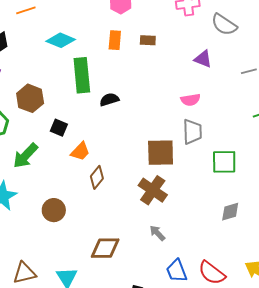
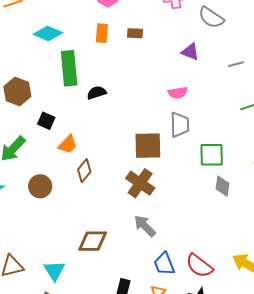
brown circle: (54, 210) -> (40, 186), moved
gray diamond: (230, 212) -> (223, 186), moved, turned -65
gray arrow: (157, 233) -> (145, 226), size x1.4

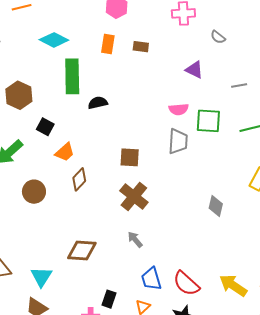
gray semicircle: (211, 18) -> (218, 37), size x0.6
brown square: (148, 146) -> (130, 157), moved, size x0.7
green square: (212, 155) -> (208, 121), moved
gray arrow: (145, 226) -> (135, 240), size x0.7

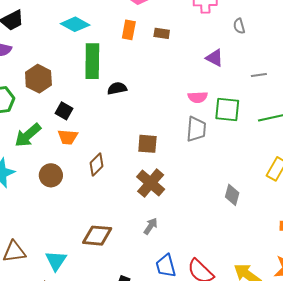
gray semicircle: (218, 37) -> (239, 26), turned 35
orange trapezoid: (65, 152) -> (68, 137), moved, turned 45
gray arrow: (135, 240) -> (151, 226), turned 72

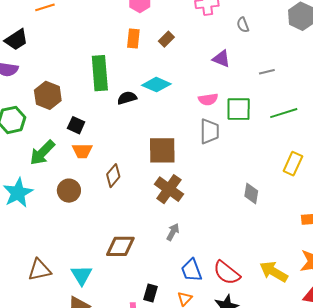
cyan diamond: (75, 24) -> (156, 85), moved
brown rectangle: (162, 33) -> (166, 39), turned -49
brown square: (147, 144) -> (162, 150), size x1.4

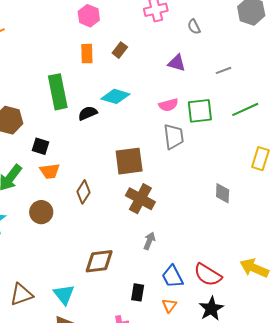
black rectangle: (150, 293) -> (138, 292), moved

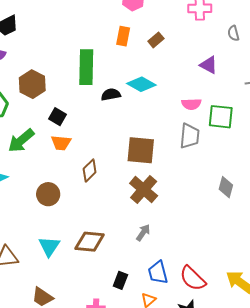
gray diamond: (223, 193) -> (226, 187), moved
brown circle: (41, 212) -> (48, 194), moved
cyan triangle: (64, 295) -> (49, 246), moved

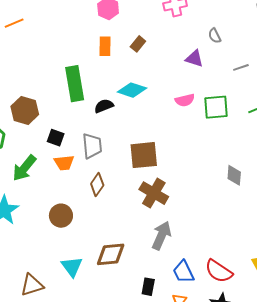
gray semicircle: (233, 33) -> (215, 36), moved
gray trapezoid: (190, 136) -> (92, 146), moved
gray arrow: (143, 233) -> (161, 235), size x1.6

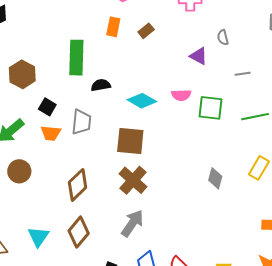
cyan diamond: (132, 90) -> (142, 101), moved
brown diamond: (97, 185) -> (78, 185), moved, size x1.4
brown circle: (61, 216) -> (19, 171), moved
brown diamond: (111, 254) -> (79, 232), turned -56

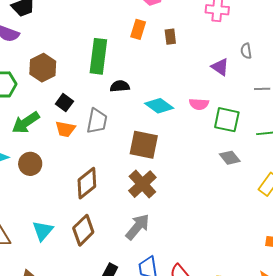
brown rectangle: (146, 31) -> (170, 37), turned -63
gray diamond: (215, 178) -> (230, 158), moved, turned -60

